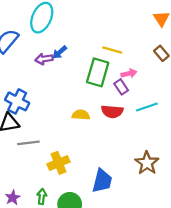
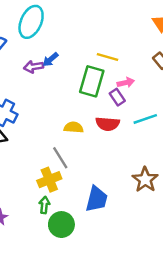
gray line: (28, 143) -> (60, 158), moved, turned 65
green arrow: (42, 197) -> (44, 205), moved

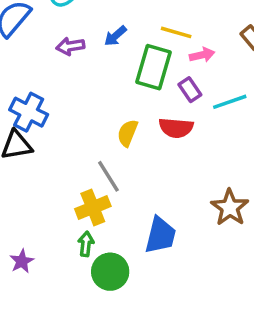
blue arrow: (51, 59) -> (115, 36), moved
pink arrow: (126, 83) -> (202, 55), moved
cyan line: (145, 119) -> (230, 102), moved
yellow semicircle: (74, 127) -> (127, 133), turned -72

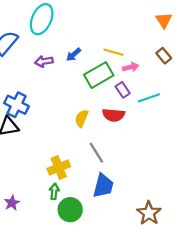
green rectangle: (153, 67) -> (99, 75), turned 44
gray line: (108, 176) -> (96, 153), moved
brown star: (230, 208) -> (149, 213), moved

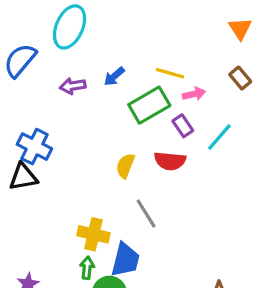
cyan line: (149, 98) -> (219, 137), turned -30
yellow cross: (59, 167) -> (93, 234), turned 35
blue trapezoid: (103, 186) -> (125, 260), moved

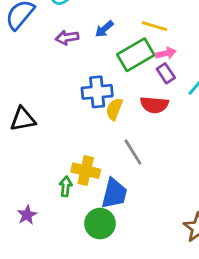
pink arrow: (194, 94) -> (166, 53), moved
blue cross: (34, 147) -> (97, 92), moved, turned -32
green arrow: (87, 268) -> (66, 186), moved

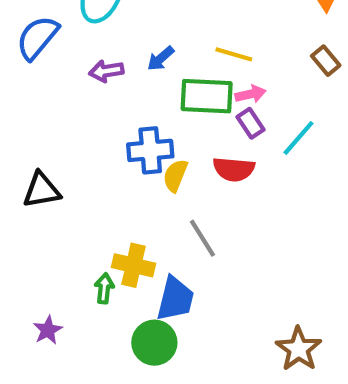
green rectangle: (136, 55) -> (207, 96), turned 33

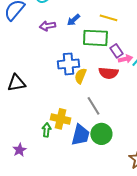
pink arrow: (250, 94) -> (125, 59), moved
green circle: (154, 343) -> (101, 134), moved

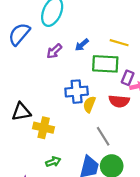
purple arrow: (47, 26) -> (54, 51), turned -35
purple rectangle: (116, 51) -> (128, 78), turned 56
yellow cross: (60, 119) -> (44, 128), moved
green arrow: (46, 130) -> (53, 162), turned 64

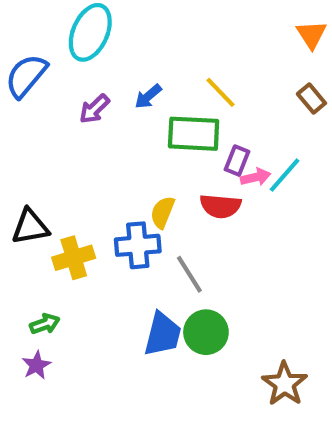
yellow line: (119, 43) -> (220, 92), turned 30
blue cross: (77, 92) -> (138, 245), moved
yellow cross: (44, 128) -> (74, 258), turned -30
green arrow: (53, 162) -> (45, 324), moved

